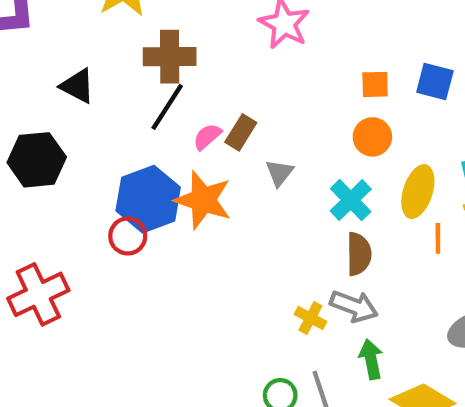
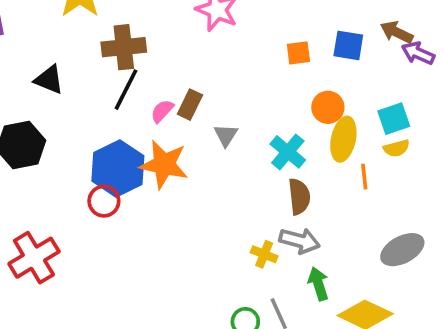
orange circle: (372, 137) -> (328, 107), moved

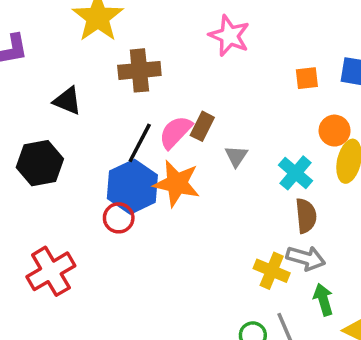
black line: (126, 90) -> (140, 143), moved
pink semicircle: (162, 111) -> (176, 132), size x1.5
yellow cross: (264, 254) -> (272, 271), size x1.4

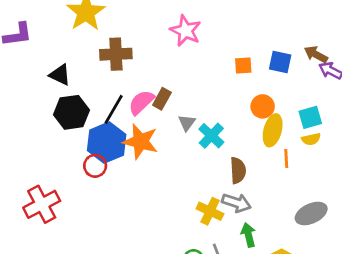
black hexagon: (40, 163) -> (72, 112), moved
cyan cross: (296, 173) -> (211, 136), moved

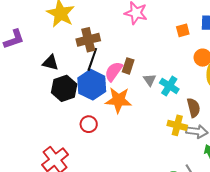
black line: (114, 109) -> (92, 59), moved
blue hexagon: (107, 143) -> (92, 85), moved
yellow cross: (210, 211) -> (177, 125), moved

